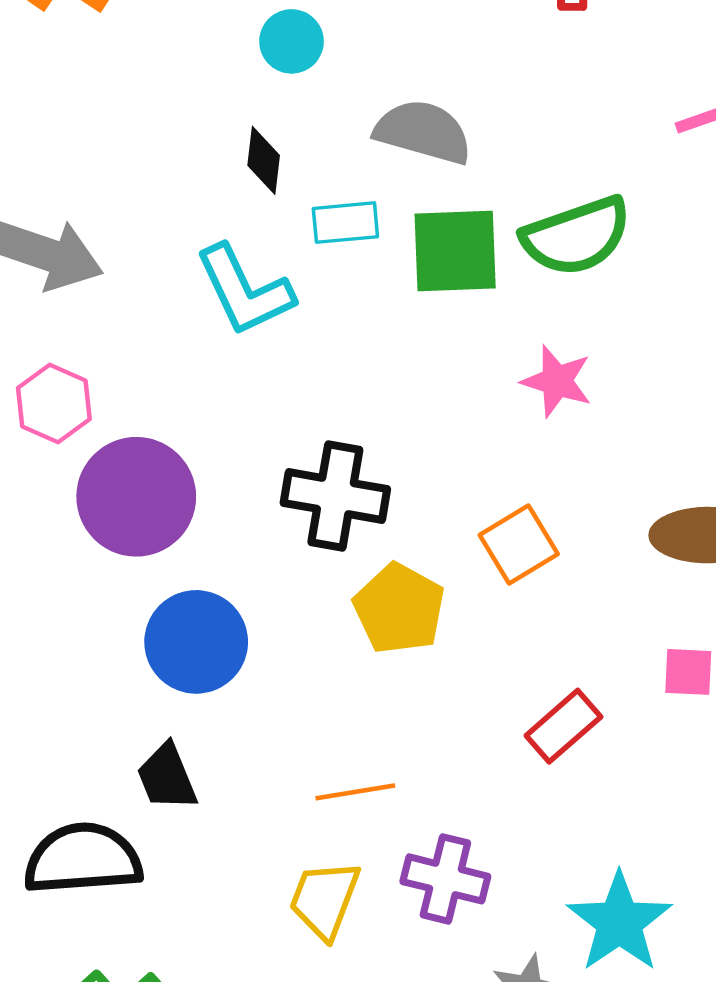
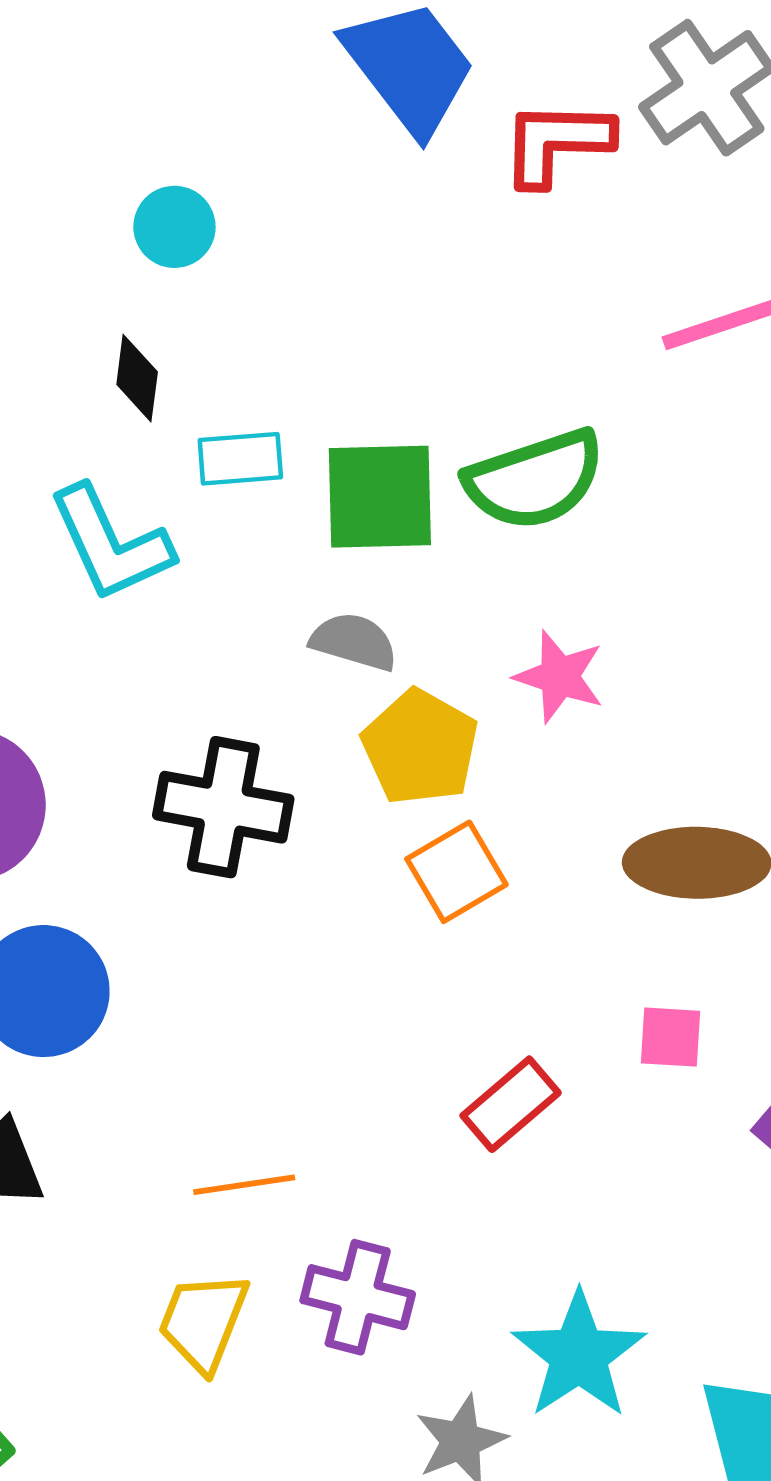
gray semicircle: (423, 132) -> (354, 642), moved, size x0.7
pink star: (557, 381) -> (559, 677), moved
yellow pentagon: (399, 609) -> (420, 747), moved

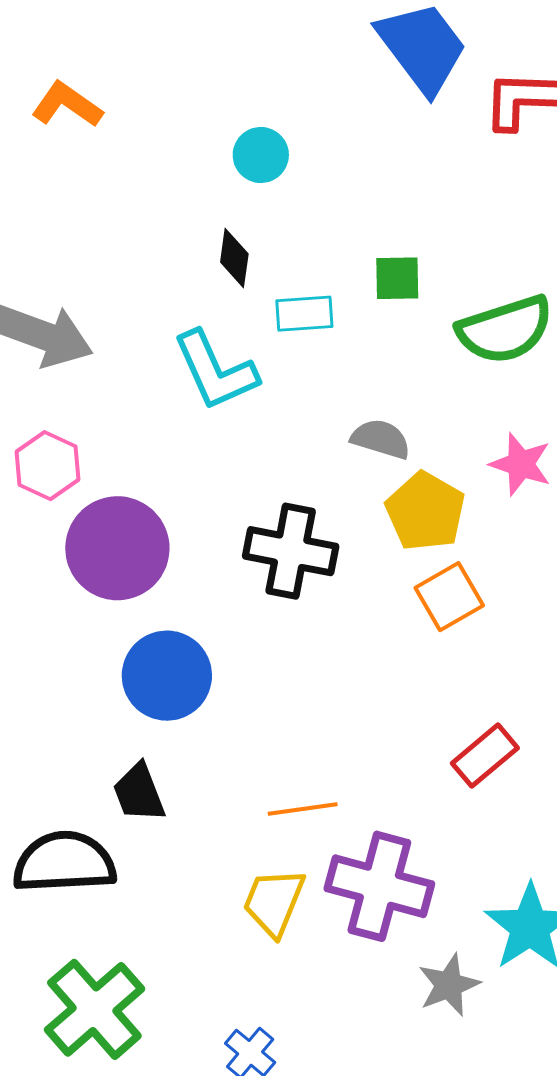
green square: (380, 497) -> (397, 278), moved, size x0.6
purple cross: (358, 1297) -> (379, 886), size x1.4

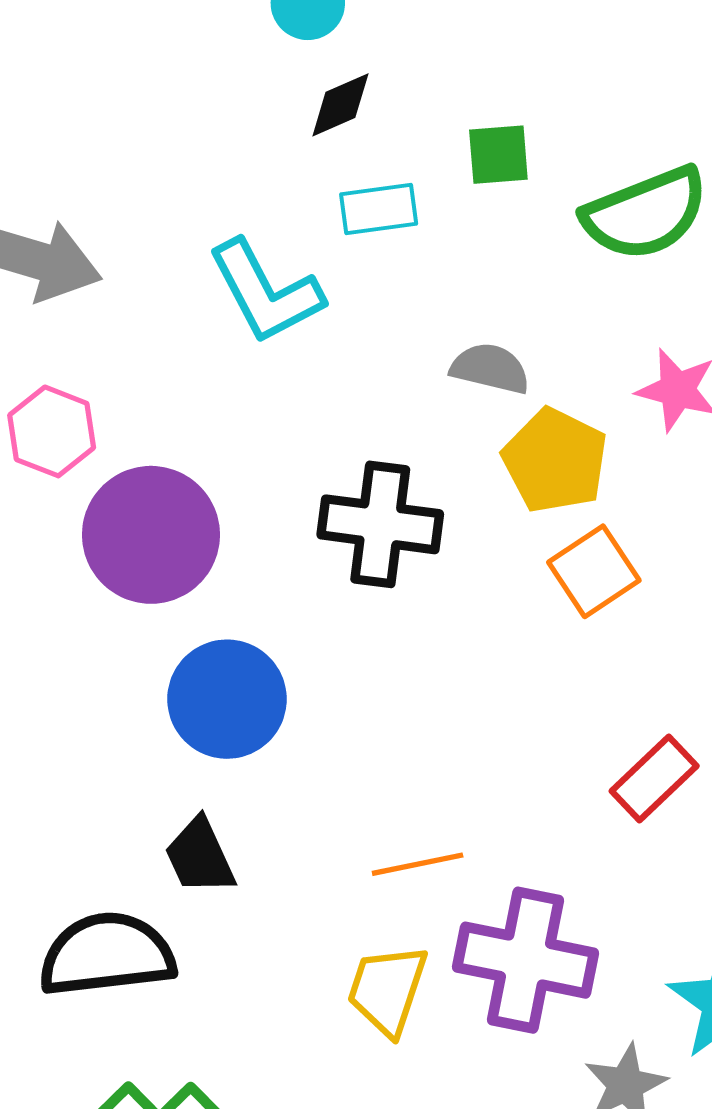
black diamond: (234, 258) -> (340, 105), moved, turned 62

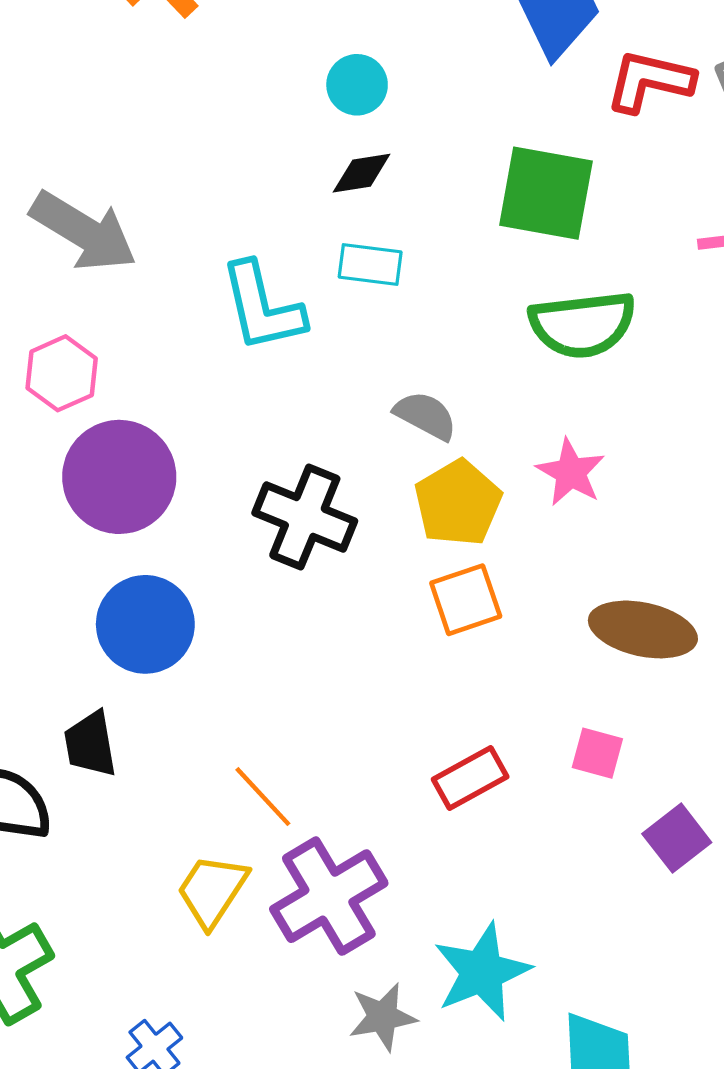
green square: (498, 155) -> (546, 193), moved, size x1.8
orange line: (418, 864) -> (263, 797), turned 44
purple cross: (526, 960) -> (329, 896), turned 33

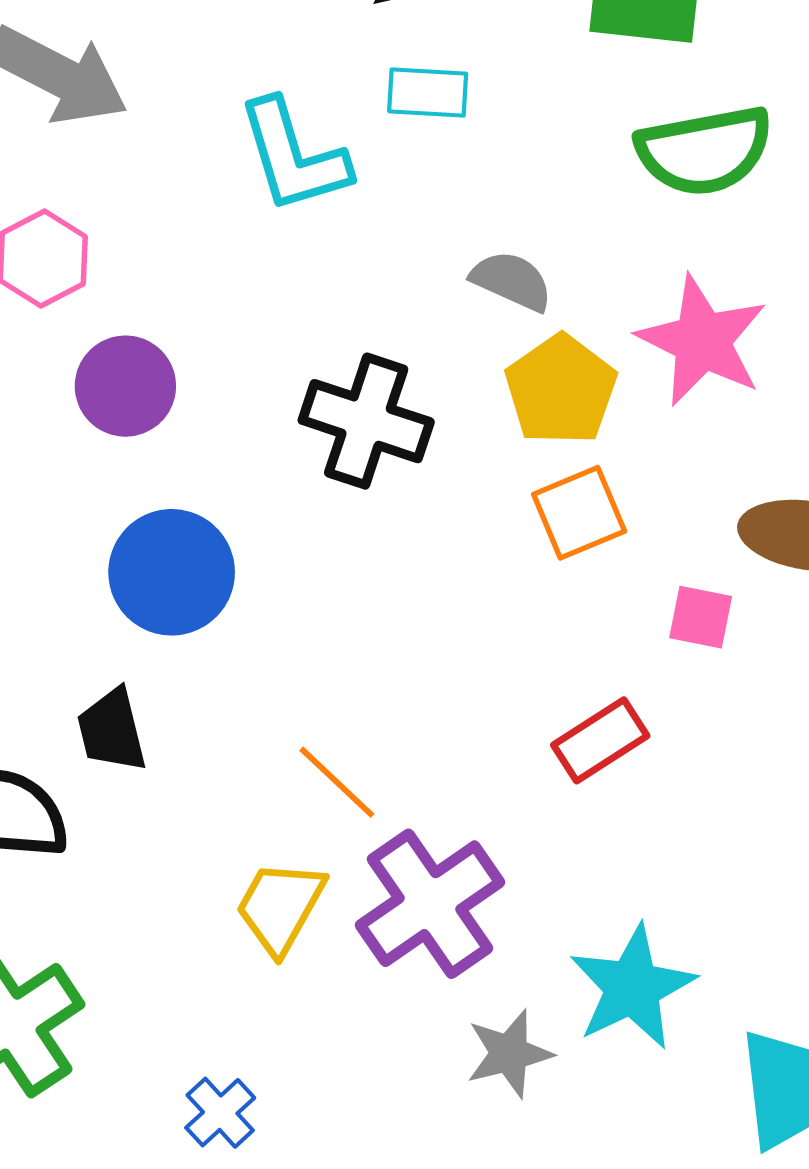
pink star: (571, 472) -> (702, 341), size x1.5
purple circle: (119, 477) -> (125, 386), size x0.7
pink square: (597, 753) -> (701, 617), moved

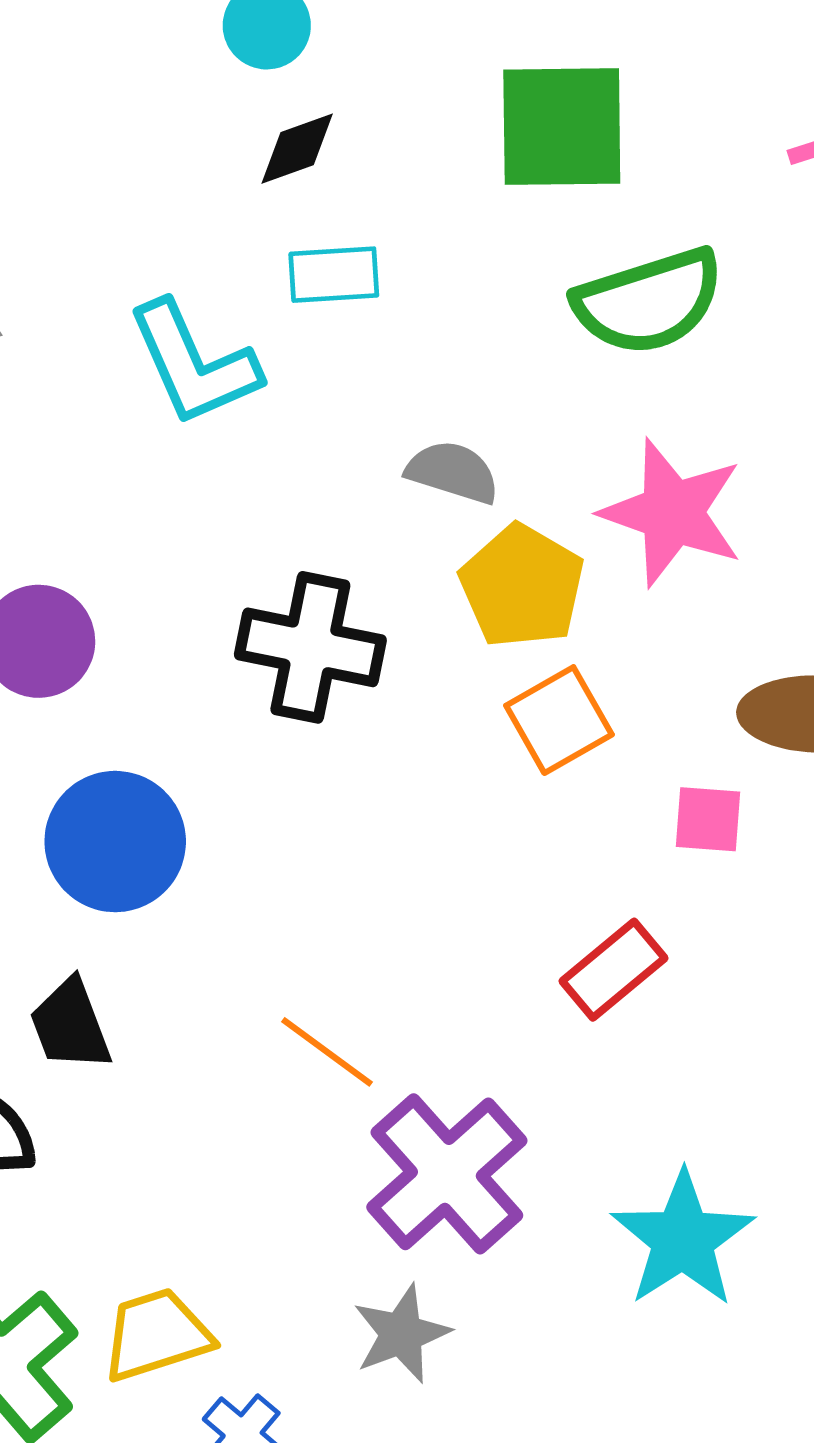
yellow trapezoid: (280, 907) -> (157, 1335), moved, turned 50
gray star: (509, 1053) -> (401, 1334), moved

